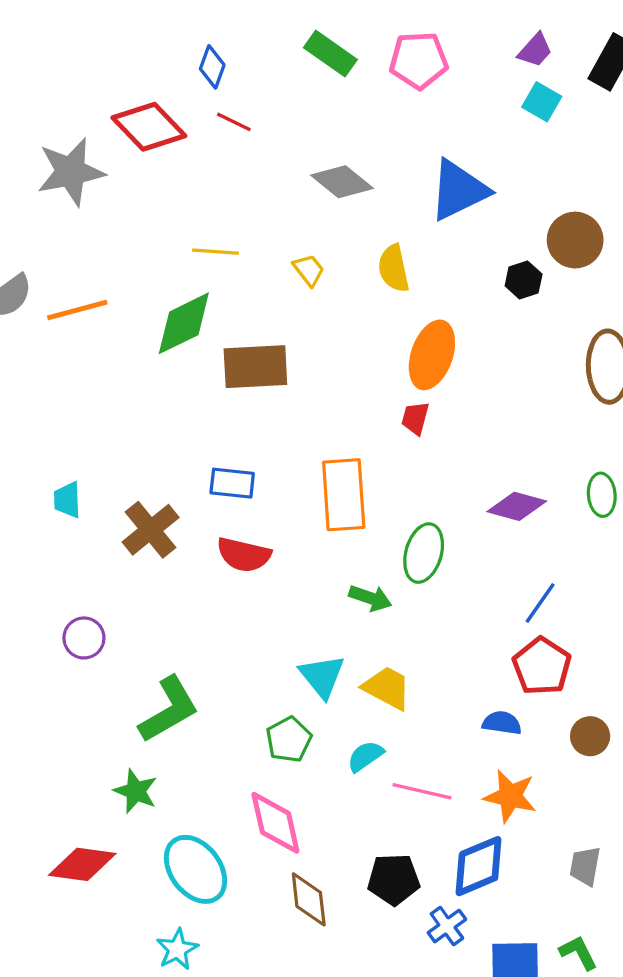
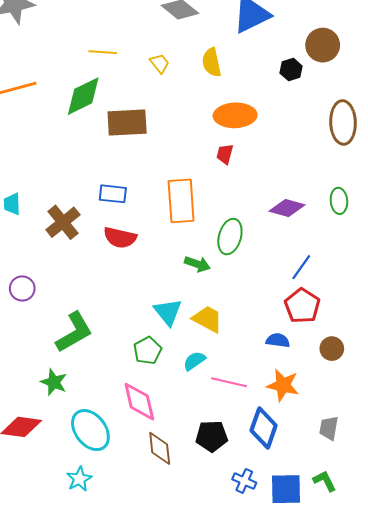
orange ellipse: (432, 355) -> (235, 115), turned 69
blue diamond: (479, 866) -> (264, 428), turned -48
blue cross: (447, 926) -> (244, 481), moved, turned -30

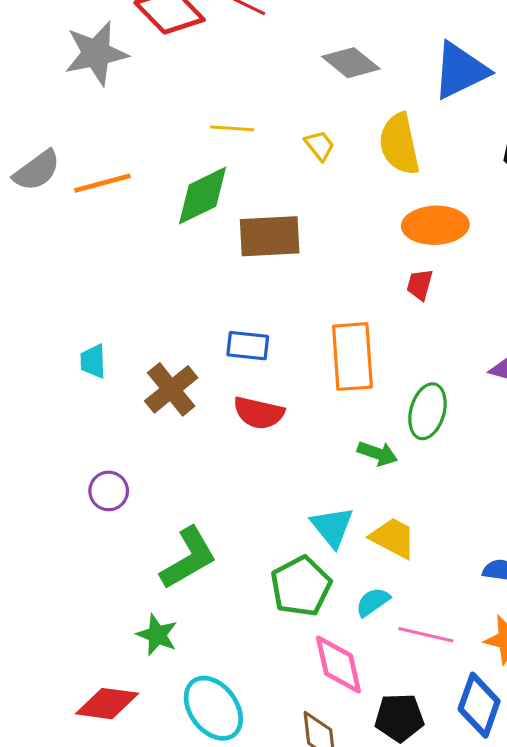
yellow semicircle: (212, 62) -> (399, 144), size x1.4
green pentagon: (147, 351) -> (301, 586), size x1.4
pink diamond: (139, 402) -> (338, 664), moved

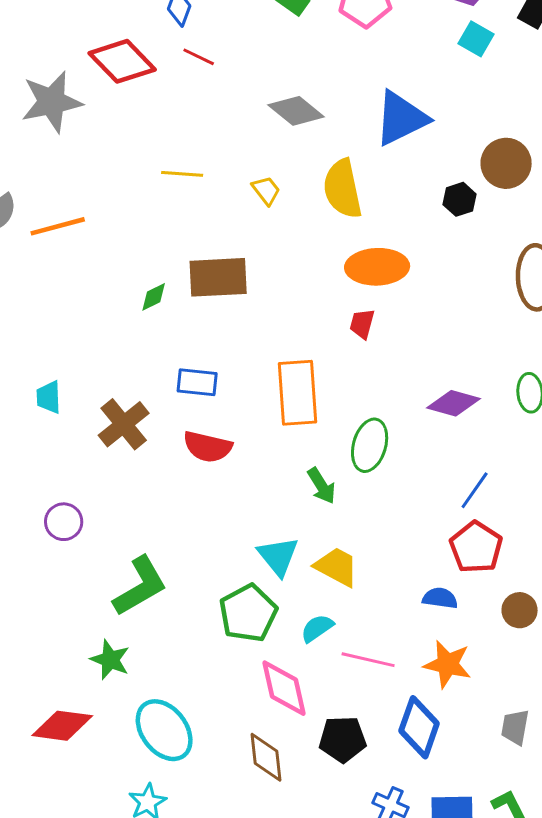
green diamond: (202, 196) -> (154, 297), moved, size x0.5
green arrow: (377, 453) -> (322, 486), turned 39

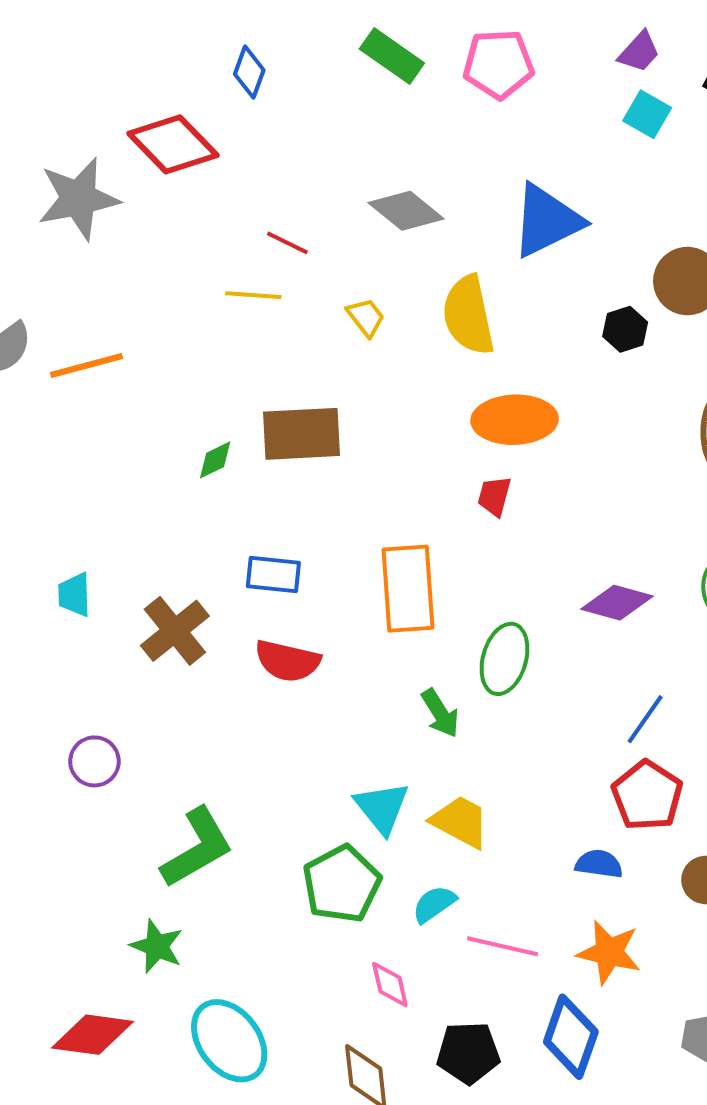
red line: (199, 57) -> (287, 243), moved
pink diamond: (284, 688) -> (390, 984), size x0.6

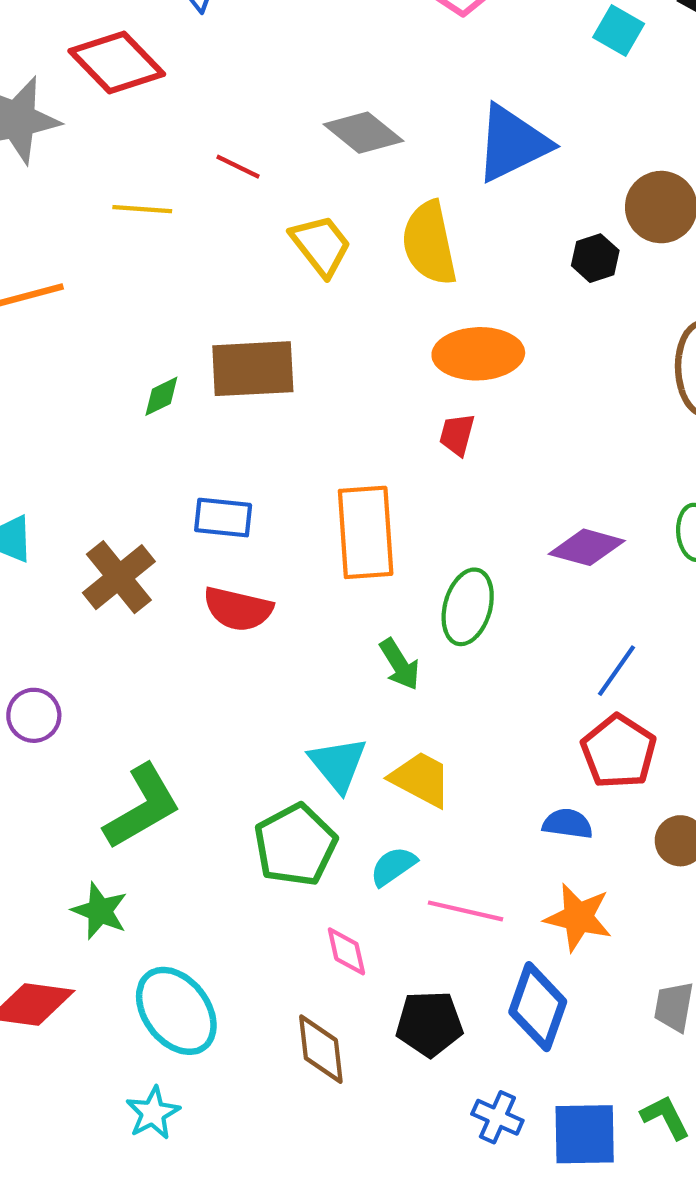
yellow line: (253, 295) -> (142, 209), moved
yellow trapezoid: (366, 317) -> (321, 245), size x1.5

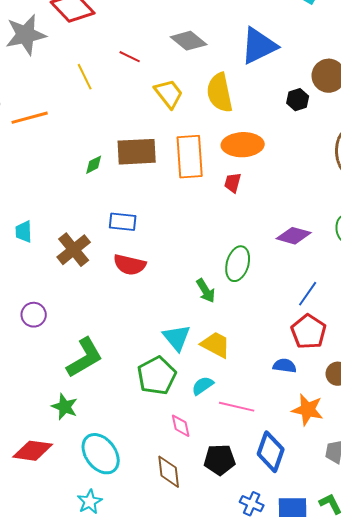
yellow line: (142, 209) -> (85, 77), turned 60
orange rectangle: (366, 532) -> (190, 157), moved
orange star: (578, 917) -> (308, 410), moved

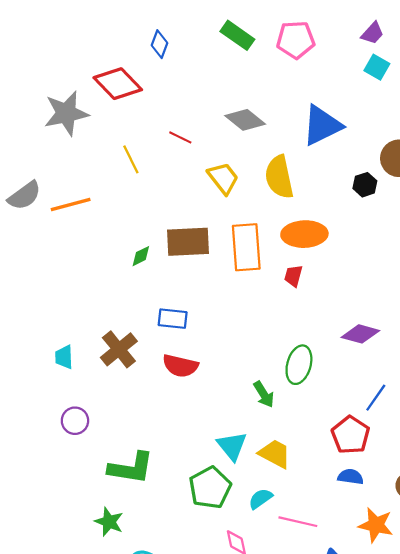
cyan trapezoid: (24, 232) -> (64, 357), moved
red pentagon: (309, 332) -> (351, 435), moved
green L-shape: (85, 358) -> (131, 468), turned 39

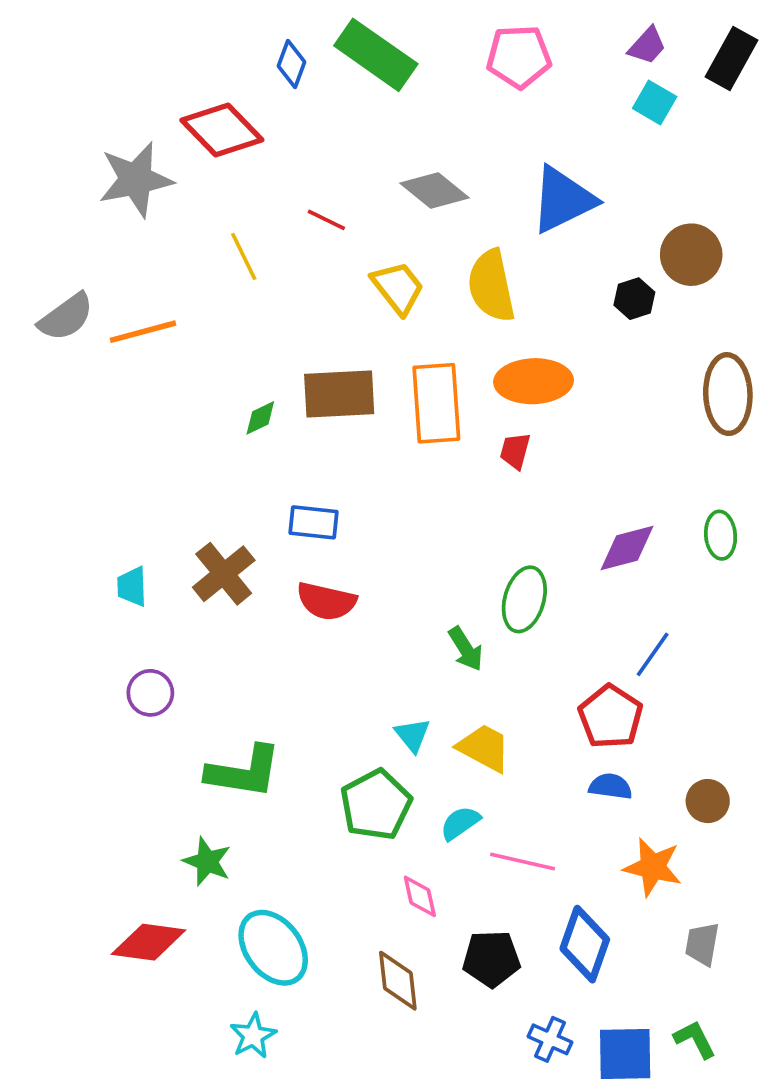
green rectangle: (237, 35) -> (376, 55), moved, size x1.4
purple diamond: (360, 334) -> (627, 548), turned -30
cyan triangle: (232, 446) -> (413, 735), size x0.7

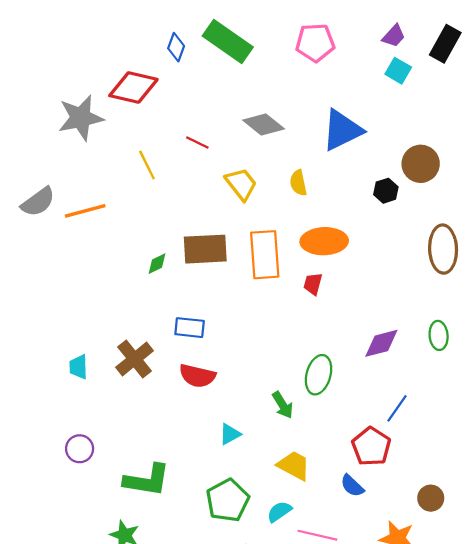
red diamond: (222, 130) -> (133, 88), turned -33
yellow semicircle: (491, 286) -> (298, 183), size x0.6
purple circle: (150, 693) -> (80, 449), moved
cyan triangle: (413, 735) -> (230, 434), moved, turned 40
blue semicircle: (611, 786) -> (352, 486), moved, turned -145

